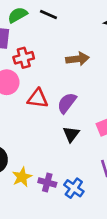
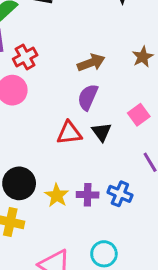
brown arrow: (78, 59) -> (91, 63), moved
red triangle: (38, 98) -> (69, 133), moved

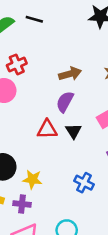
yellow star: (57, 195) -> (32, 179), turned -30
purple cross: (88, 195) -> (22, 204), moved

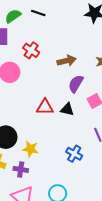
red cross: (17, 64) -> (31, 50), moved, turned -35
purple semicircle: (65, 102) -> (76, 84), moved
black triangle: (73, 131) -> (67, 109), turned -48

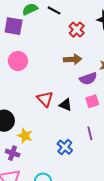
red cross: (31, 50) -> (77, 30), moved
purple semicircle: (76, 84) -> (88, 79), moved, turned -150
red triangle: (45, 107) -> (45, 99), turned 36

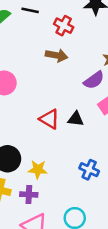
brown arrow: (73, 59) -> (57, 55), moved, turned 30

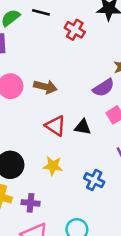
brown arrow: (57, 55) -> (45, 87), moved
yellow star: (38, 169) -> (53, 166), moved

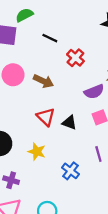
black line: (41, 12) -> (50, 38), moved
red cross: (75, 30) -> (75, 58), moved

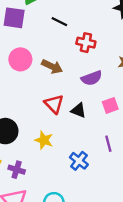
red cross: (75, 58) -> (86, 43), turned -30
purple semicircle: (94, 92) -> (92, 78), moved

